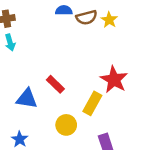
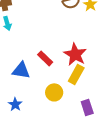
red star: (114, 80) -> (75, 54), moved

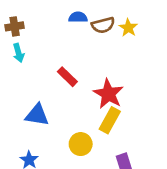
red rectangle: (45, 58) -> (67, 77), moved

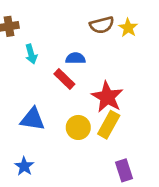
blue semicircle: (78, 17) -> (75, 58), moved
cyan arrow: (19, 53) -> (31, 54), moved
yellow circle: (81, 144) -> (78, 127), moved

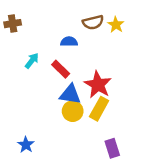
cyan arrow: (31, 54) -> (32, 61), moved, turned -126
blue semicircle: (75, 58) -> (69, 42), moved
blue triangle: (33, 119) -> (70, 94), moved

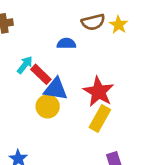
red rectangle: (61, 69) -> (41, 74), moved
blue triangle: (70, 94) -> (56, 89), moved
yellow circle: (73, 111) -> (48, 106), moved

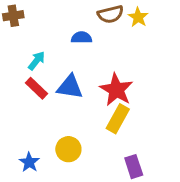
red rectangle: (41, 74) -> (37, 88), moved
yellow circle: (48, 106) -> (68, 149), moved

